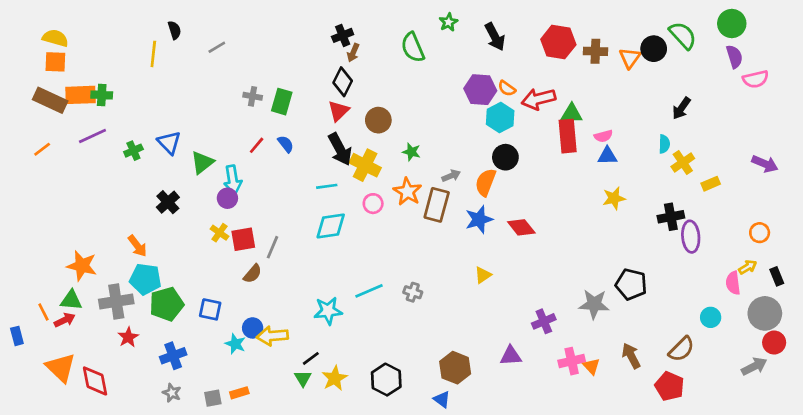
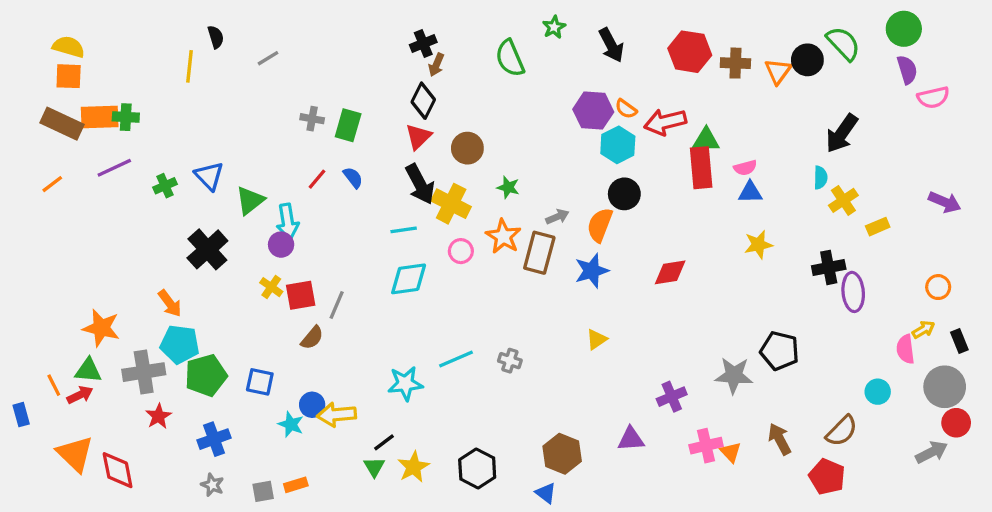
black arrow: (681, 108) -> (842, 133), size x1.4
black cross: (168, 202) -> (207, 249), size x1.4
red diamond: (521, 227) -> (670, 272), moved, turned -60

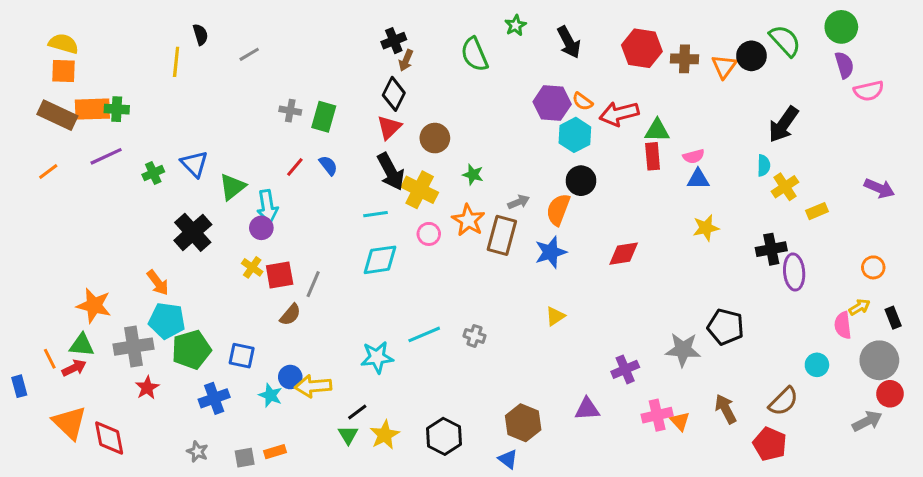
red rectangle: (701, 168) -> (653, 156), size x0.7
blue cross: (214, 439) -> (214, 398), moved

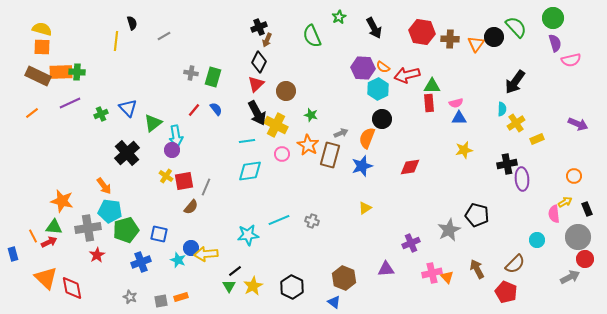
gray star: (683, 350) -> (449, 230), turned -30

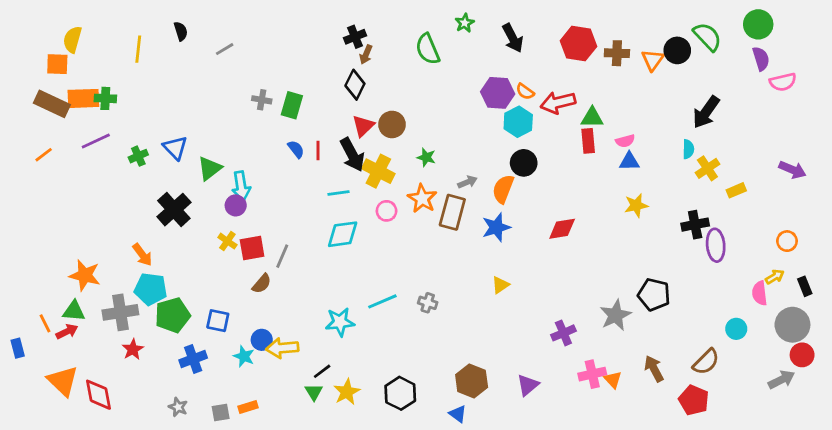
yellow semicircle: (42, 29) -> (72, 39), moved, turned -90
yellow line: (116, 41) -> (138, 49), moved
red triangle: (256, 84) -> (363, 126), moved
red line: (194, 110) -> (318, 151), moved, turned -40
purple triangle: (386, 269) -> (528, 385), moved, turned -36

